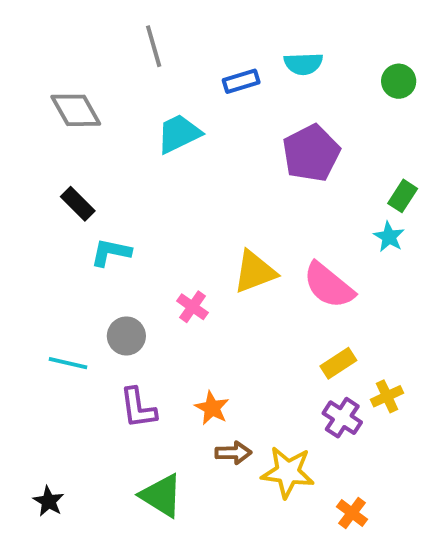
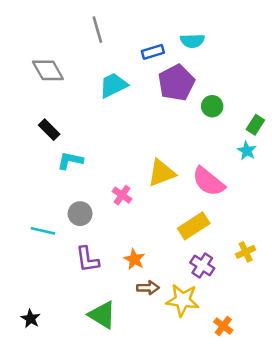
green circle: (399, 81) -> (212, 106), moved
purple pentagon: (311, 153) -> (176, 83), moved
yellow rectangle: (338, 363) -> (194, 226), moved, size x1.4
purple cross: (342, 418) -> (202, 265), moved

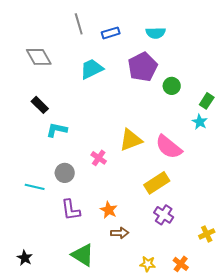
blue rectangle: (153, 52) -> (111, 33), moved
yellow cross: (246, 252) -> (207, 234), moved
yellow star: (183, 300) -> (148, 264), moved, size x0.6

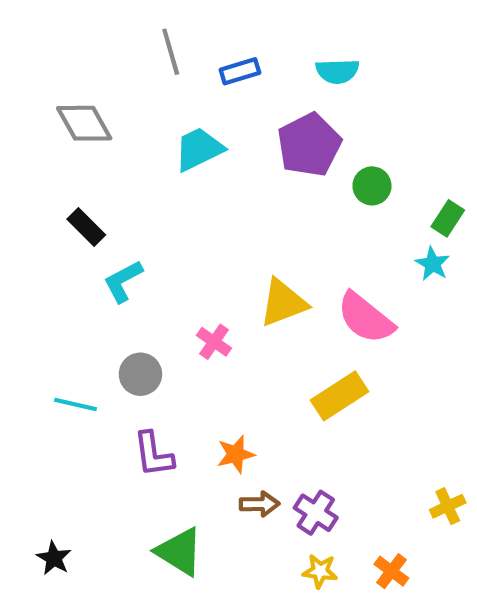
cyan L-shape: (57, 130) -> (123, 281), turned -40
orange star: (109, 210) -> (236, 454), turned 30
purple cross: (164, 215) -> (316, 513), moved

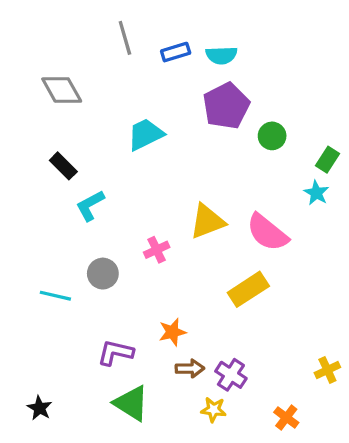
cyan semicircle: (337, 71) -> (221, 55), moved
cyan trapezoid: (199, 149) -> (146, 134), moved
pink cross: (214, 342) -> (157, 250), turned 30
purple L-shape: (153, 454) -> (115, 353), moved, turned 111
yellow star: (320, 571) -> (214, 410), moved

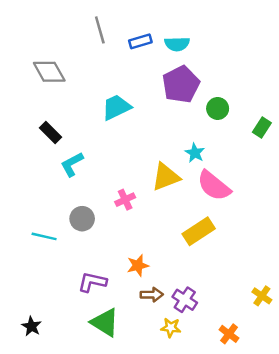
cyan star: (316, 193) -> (195, 153), moved
yellow cross: (327, 370) -> (262, 296), turned -30

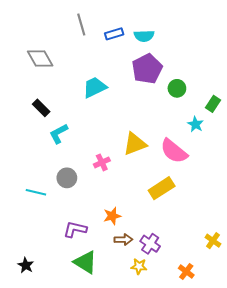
cyan star: (195, 153) -> (195, 124), moved

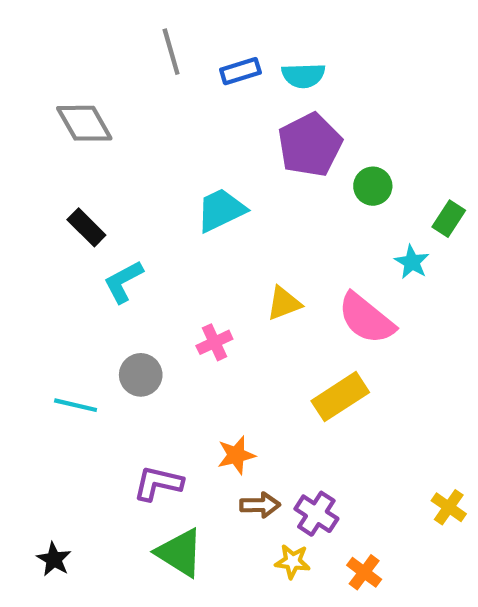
cyan trapezoid: (95, 87) -> (221, 210), moved
yellow triangle: (135, 144) -> (284, 303), size x0.7
orange cross: (186, 272) -> (364, 572), moved

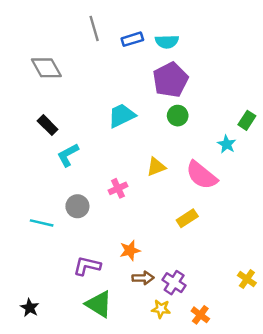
green circle: (373, 186) -> (178, 116), moved
yellow rectangle: (340, 397) -> (187, 218), size x0.7

